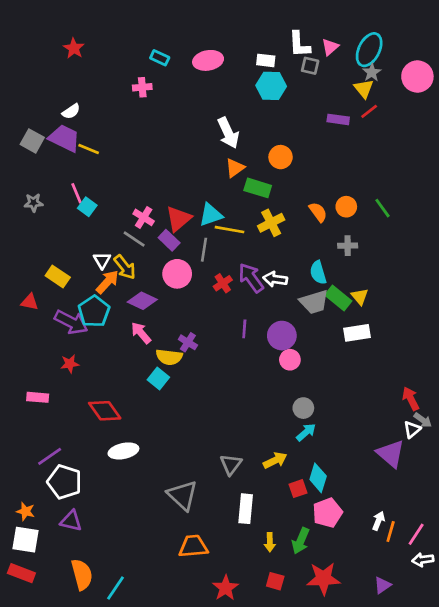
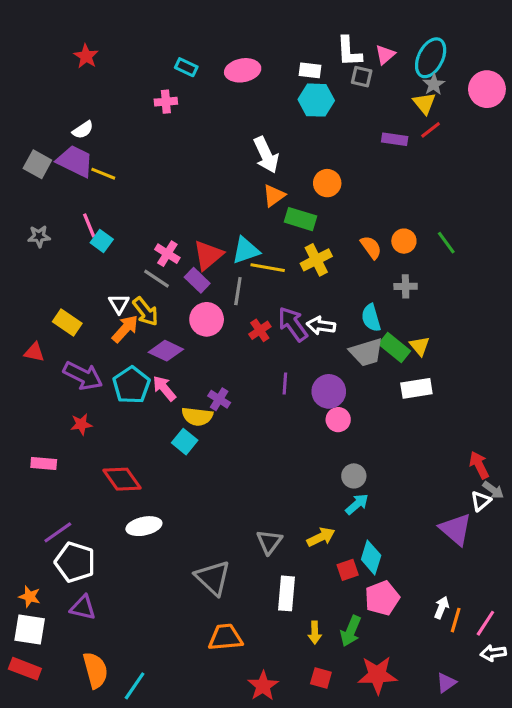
cyan pentagon: (94, 311) -> (131, 385), moved

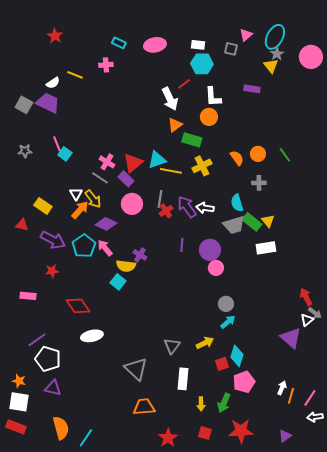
white L-shape: (349, 52) -> (213, 97), moved
red line: (431, 130) -> (184, 84), moved
yellow line: (103, 174) -> (75, 75), moved
gray line: (238, 291) -> (160, 199), moved

